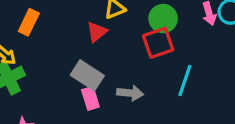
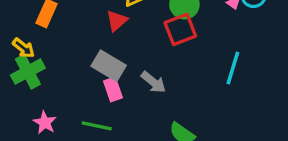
cyan line: (185, 81) -> (233, 68), moved
gray arrow: (130, 93) -> (153, 82), turned 35

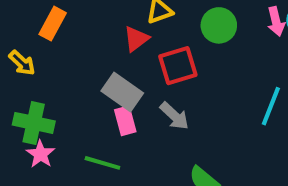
red square: (180, 29) -> (178, 66), moved
green cross: (28, 72) -> (34, 123), moved, turned 36

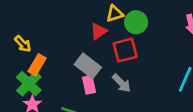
orange rectangle: (53, 24) -> (37, 65), moved
green circle: (219, 25) -> (136, 22), moved
green cross: (34, 123) -> (29, 84), turned 30

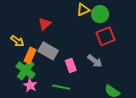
red triangle: (99, 31) -> (45, 24), moved
red square: (125, 50) -> (105, 36), moved
gray rectangle: (88, 66) -> (48, 51), moved

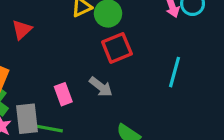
gray rectangle: (48, 51) -> (27, 119), moved, turned 54

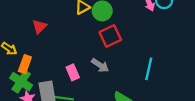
cyan line: (175, 72) -> (149, 69), moved

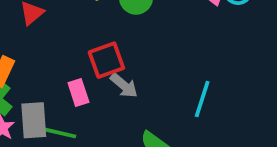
red square: (110, 36) -> (106, 60), moved

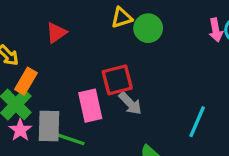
pink rectangle: (78, 92) -> (90, 106), size x1.4

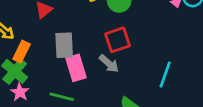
red square: (117, 80) -> (118, 40), moved
gray rectangle: (49, 126) -> (64, 45), moved

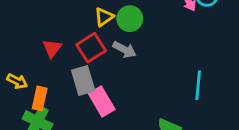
red square: (118, 40) -> (91, 48), moved
gray arrow: (109, 64) -> (124, 50), moved

